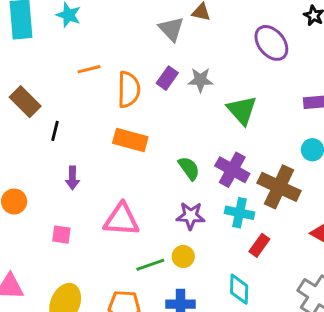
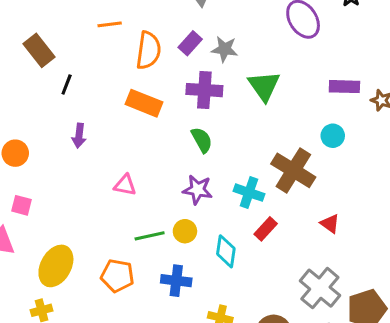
purple cross: (232, 170) -> (204, 90), moved, turned -32
pink triangle: (121, 220) -> (125, 185), size x0.6
pink square: (61, 235) -> (21, 205), moved
cyan diamond: (239, 289) -> (226, 251), moved

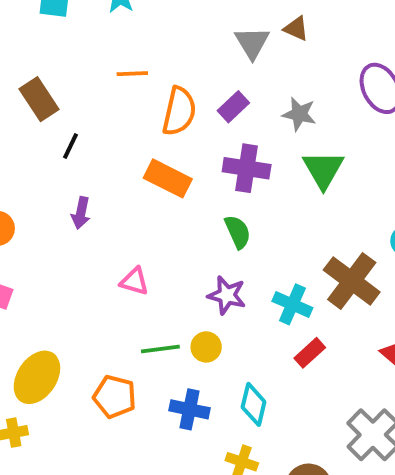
gray star: (225, 49) -> (299, 114), moved
cyan diamond: (226, 251) -> (254, 404), moved

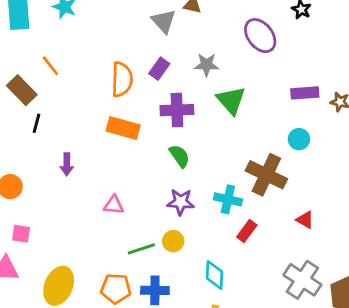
orange line: (132, 74) -> (50, 66), moved, turned 65
black line: (71, 146) -> (37, 123), moved
blue cross: (190, 409) -> (155, 290), moved

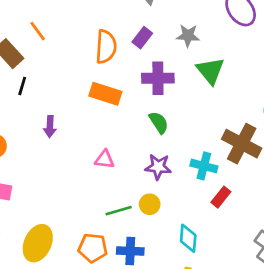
pink triangle: (114, 205) -> (105, 159), moved

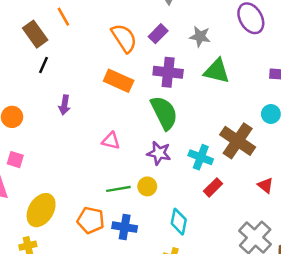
orange semicircle: (106, 47) -> (124, 38), turned -44
green triangle: (210, 71) -> (217, 71), turned -44
green semicircle: (159, 122) -> (164, 113), size x1.6

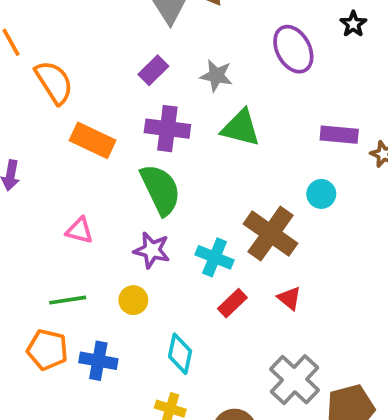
orange semicircle: (124, 38) -> (54, 82), moved
red triangle: (265, 185) -> (289, 298), moved
green line: (118, 189) -> (68, 300), moved

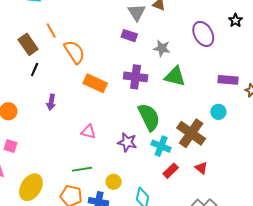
purple rectangle: (153, 70) -> (129, 36), moved, turned 63
green semicircle: (161, 190) -> (149, 117), moved
yellow circle: (133, 300) -> (114, 182), moved

